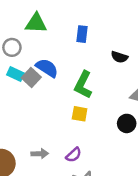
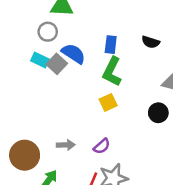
blue rectangle: (82, 34) -> (111, 45), moved
gray circle: (12, 47) -> (48, 32), moved
yellow square: (80, 114) -> (108, 102), turned -35

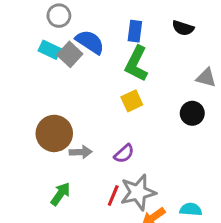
brown circle: (25, 155) -> (54, 133), moved

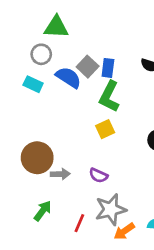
gray square: (70, 54) -> (88, 67), moved
purple semicircle: (124, 154) -> (98, 175), turned 66
red line: (113, 195) -> (79, 223), moved

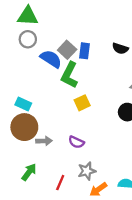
green triangle: (56, 27) -> (28, 16), moved
cyan rectangle: (33, 84) -> (23, 104), moved
green L-shape: (109, 96) -> (69, 75), moved
gray star: (111, 209) -> (87, 171), size x0.7

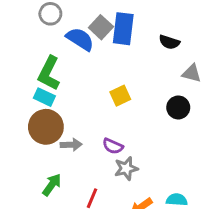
black semicircle: (120, 49) -> (169, 42), moved
blue rectangle: (84, 51) -> (123, 29), size x1.5
green L-shape: (69, 75) -> (49, 73), moved
gray star: (87, 171) -> (126, 168), moved

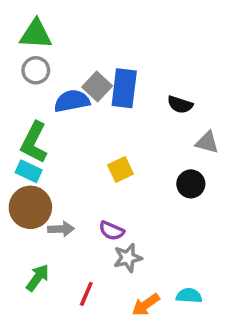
blue semicircle: (80, 39) -> (72, 101), turned -44

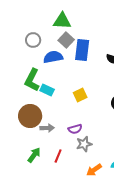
green triangle: (36, 34) -> (62, 21), moved
gray square: (97, 87) -> (66, 40), moved
cyan rectangle: (29, 171) -> (47, 90), moved
purple semicircle: (112, 231) -> (75, 129), turned -40
red line: (86, 294) -> (58, 156), moved

